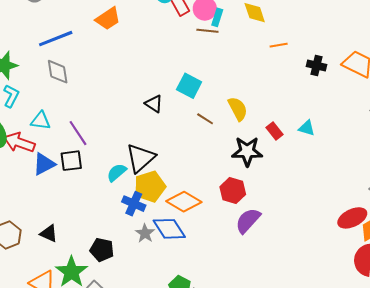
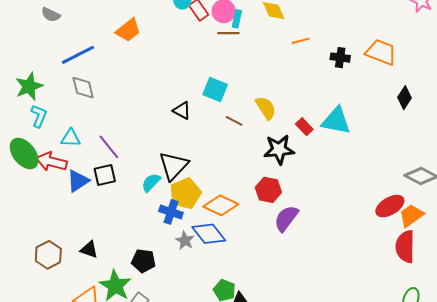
cyan triangle: (307, 128) -> (336, 121), size x1.8

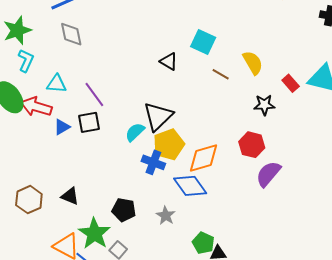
black star: (279, 150) -> (264, 105), size x0.7
blue triangle: (78, 181) -> (62, 127), size x0.7
orange diamond: (221, 205) -> (204, 158), turned -44
gray star: (185, 241) -> (166, 215), moved

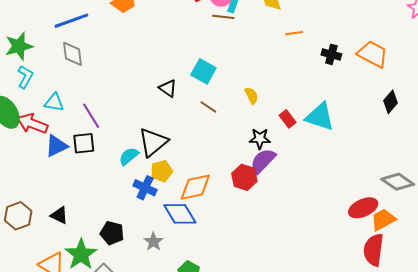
yellow semicircle: (253, 63) -> (251, 96), size x0.7
brown line: (221, 74) -> (208, 107), moved
blue triangle: (62, 127) -> (56, 146), size x1.4
yellow pentagon: (169, 145) -> (162, 171), size x0.7
purple semicircle: (268, 174) -> (263, 161), moved

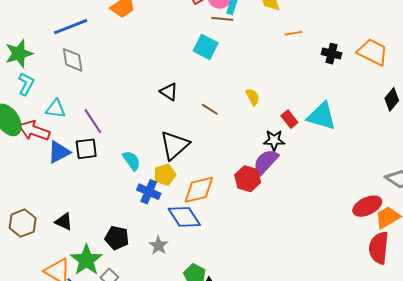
cyan square: (203, 71) -> (206, 47), moved
black star: (260, 139) -> (274, 140), moved
black triangle: (153, 142) -> (175, 145), moved
cyan semicircle: (129, 156) -> (132, 161), turned 95

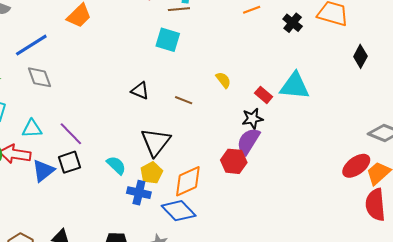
black cross: (331, 54) -> (293, 23), turned 36

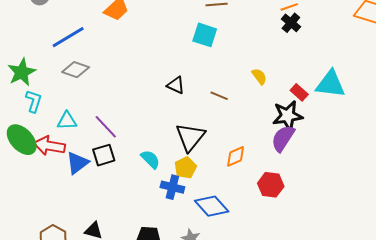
black cross: (293, 23) -> (291, 23), moved
gray diamond: (39, 77) -> (76, 70), turned -52
black star: (252, 119) -> (288, 116), size x1.4
red hexagon: (234, 161) -> (271, 185), moved
orange diamond: (188, 181) -> (236, 156), moved, size x0.7

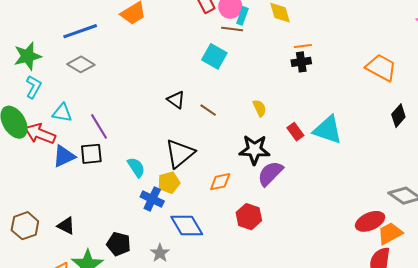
black cross: (291, 23) -> (301, 62), turned 30
brown line: (219, 96) -> (208, 110), moved
black star: (288, 116) -> (254, 150), moved

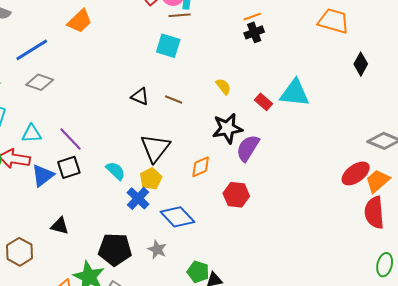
blue cross: (152, 199) -> (138, 198), turned 30
black triangle: (66, 226) -> (60, 226), moved
black pentagon: (119, 244) -> (115, 249), size x1.4

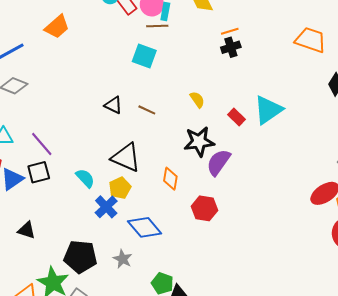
cyan triangle: (295, 93) -> (268, 110), turned -44
black triangle: (155, 148) -> (126, 157), turned -48
orange diamond: (201, 167) -> (170, 179), turned -60

